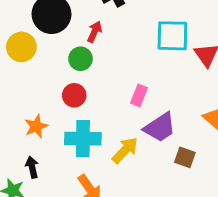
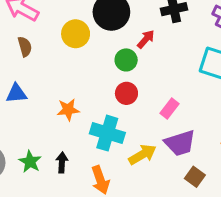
red circle: (74, 95) -> (126, 93), moved
black arrow: (32, 167) -> (62, 162), moved

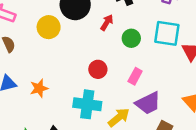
green circle: (126, 60) -> (131, 38), moved
orange star: (68, 110) -> (39, 88), moved

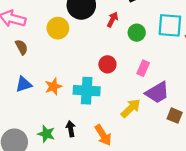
cyan cross: (87, 104) -> (87, 91), moved

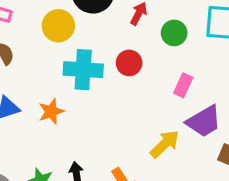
red circle: (107, 64) -> (129, 63), moved
cyan cross: (87, 91) -> (83, 70), moved

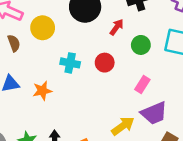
yellow circle: (58, 26) -> (43, 28), moved
cyan cross: (83, 70) -> (70, 63), size x0.7

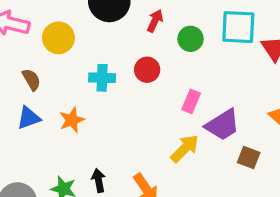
brown semicircle: (14, 43) -> (31, 80), moved
pink rectangle: (142, 84) -> (191, 101), moved

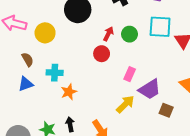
red arrow: (155, 21) -> (108, 34), moved
cyan cross: (102, 78) -> (55, 73), moved
orange star: (72, 120) -> (69, 92), moved

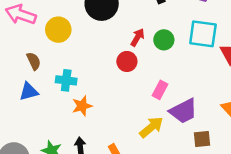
brown square: (166, 110) -> (202, 139), turned -32

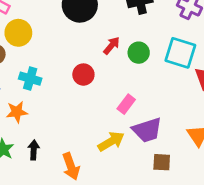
yellow circle: (58, 30) -> (18, 33), moved
red circle: (127, 61) -> (83, 75), moved
orange star: (82, 106) -> (17, 112), moved

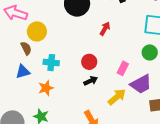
green circle: (139, 53) -> (150, 52), moved
red circle: (83, 75) -> (89, 62), moved
black arrow: (34, 150) -> (91, 81), moved, turned 72

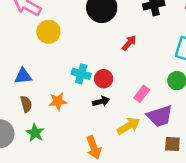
brown semicircle: (26, 48) -> (26, 104), moved
cyan cross: (51, 63) -> (81, 74), moved
orange star: (46, 88) -> (58, 101), moved

